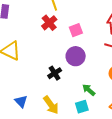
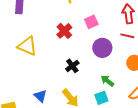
red cross: (49, 23) -> (64, 31), moved
purple circle: (76, 56) -> (102, 48), moved

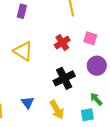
pink square: (91, 22) -> (90, 38), turned 32
black cross: (72, 66) -> (64, 78), size x1.5

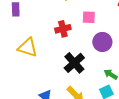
red cross: (62, 43) -> (63, 29), turned 35

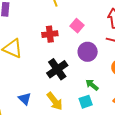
pink square: (89, 17) -> (77, 26), turned 32

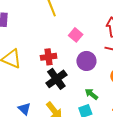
red cross: (50, 34) -> (49, 57), moved

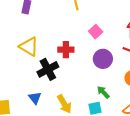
black cross: (56, 79) -> (48, 69), moved

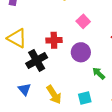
purple circle: (103, 59) -> (81, 52), moved
green arrow: (103, 92) -> (99, 73), moved

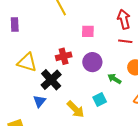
pink square: (83, 21) -> (88, 31), turned -32
blue triangle: (24, 89) -> (39, 101), moved, turned 32
cyan square: (85, 98) -> (100, 100), moved

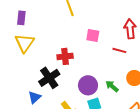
red line: (125, 41) -> (119, 50), moved
yellow triangle: (27, 62) -> (25, 43), moved, turned 40
purple circle: (92, 62) -> (88, 85), moved

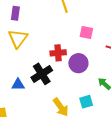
purple circle: (88, 85) -> (78, 63), moved
blue triangle: (35, 97) -> (18, 85), moved, turned 40

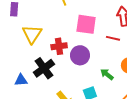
pink square: (86, 33) -> (86, 24), size x1.5
yellow triangle: (18, 38) -> (32, 34), moved

